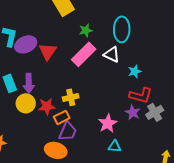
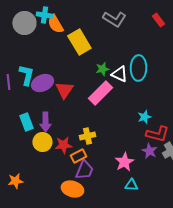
white triangle: (112, 54) -> (119, 74), moved
cyan star: (135, 71) -> (144, 117), moved

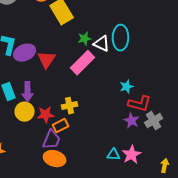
pink star: (124, 162) -> (132, 155), moved
purple trapezoid: (84, 170) -> (52, 140), moved

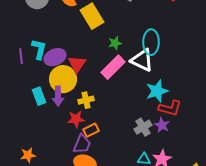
white triangle: (102, 44) -> (142, 60), moved, size x1.4
cyan star: (127, 87) -> (157, 91), size x1.6
yellow cross: (70, 106) -> (86, 100), moved
yellow circle: (25, 112) -> (63, 79), moved, size x1.4
gray cross: (154, 121) -> (143, 127), moved

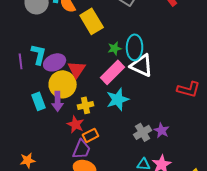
cyan ellipse: (151, 42) -> (135, 47), moved
cyan star: (157, 91) -> (118, 99), moved
red L-shape: (170, 108) -> (189, 89), moved
red star: (76, 119) -> (76, 124), turned 30

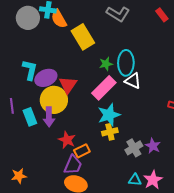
purple line: (21, 61) -> (12, 106), moved
white triangle: (142, 65) -> (133, 81), size x0.7
yellow cross: (86, 105) -> (110, 132), moved

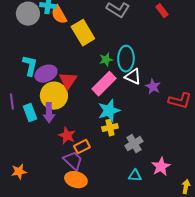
purple star: (153, 146) -> (153, 87), moved
purple trapezoid: (73, 165) -> (73, 161), turned -70
pink star: (153, 180) -> (161, 167), moved

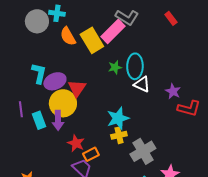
orange semicircle: (59, 15) -> (68, 36), moved
pink rectangle: (104, 84) -> (113, 31), moved
purple star: (153, 87) -> (173, 91), moved
gray cross: (134, 144) -> (143, 151), size x1.4

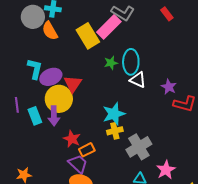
orange semicircle: (68, 36) -> (50, 31), moved

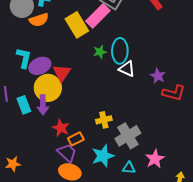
orange semicircle: (50, 31) -> (39, 20), turned -78
cyan star: (114, 114) -> (103, 156), moved

